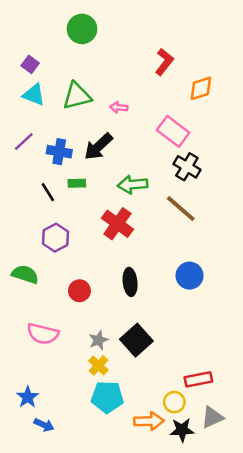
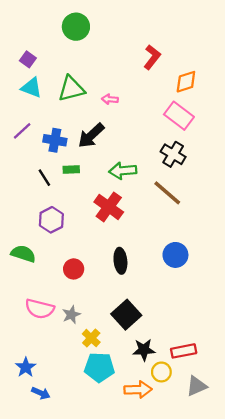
pink rectangle: (173, 131) -> (179, 116), moved
gray star: (98, 340) -> (71, 315), moved
black star: (182, 430) -> (144, 350), moved

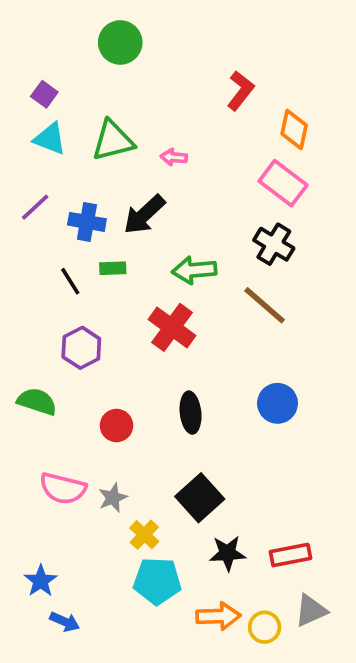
orange diamond: (186, 82) -> (294, 129), turned -60
yellow circle: (161, 372) -> (265, 627), moved

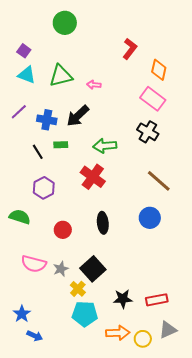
brown line: (265, 305) -> (159, 181), moved
black square: (200, 498) -> (93, 269), moved

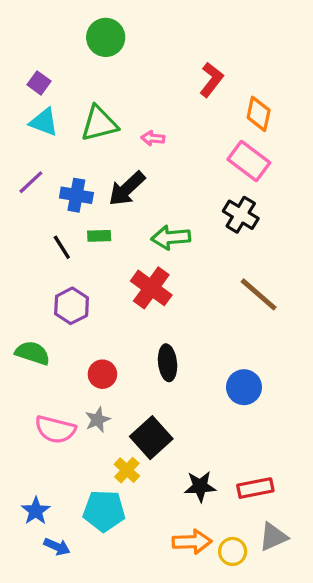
blue circle: (150, 218) -> (244, 387), moved
gray star: (61, 269) -> (98, 420), moved
cyan pentagon: (85, 314) -> (104, 511), moved

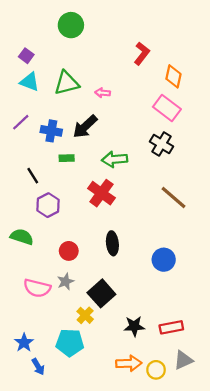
black line: (62, 247) -> (33, 176), moved
blue arrow: (57, 547) -> (38, 367), turned 35

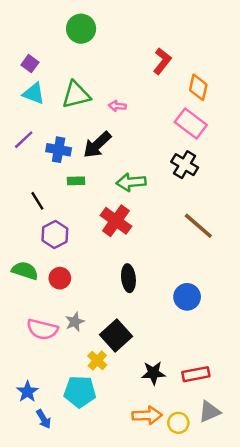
red circle: (69, 251) -> (60, 278), moved

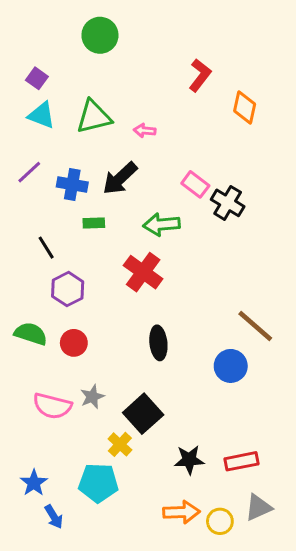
pink rectangle: (191, 123) -> (195, 184), moved, size x0.7
brown line: (198, 226) -> (255, 326), moved

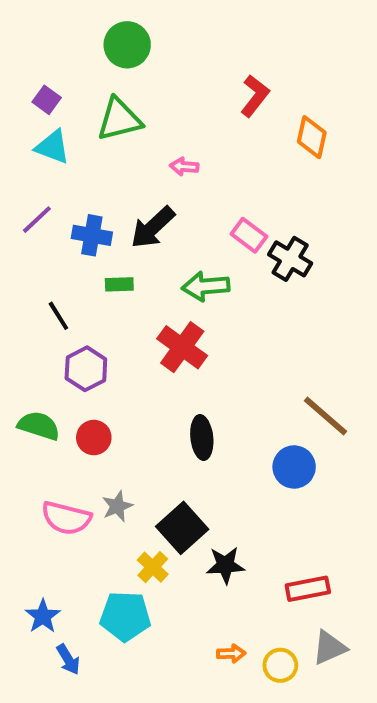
green triangle: (94, 117) -> (119, 119), moved
black star: (189, 460) -> (225, 565), moved
orange arrow: (181, 512) -> (231, 654), size x0.6

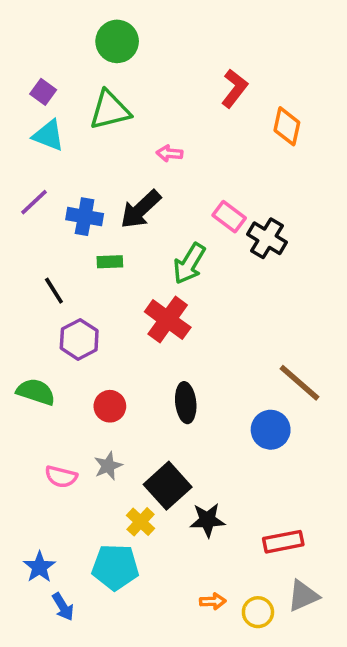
green arrow: (206, 286) -> (189, 264), turned -54
red circle: (94, 438) -> (110, 406), moved
pink semicircle: (66, 518) -> (61, 477), size x0.7

